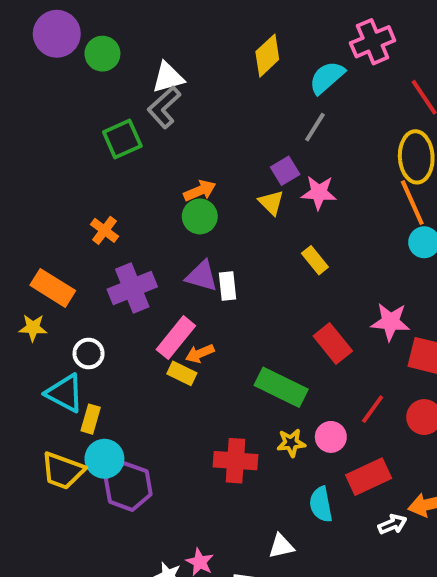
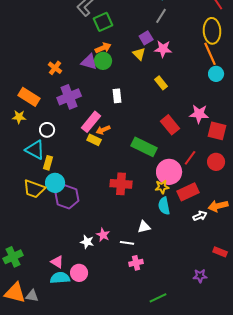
green square: (122, 139) -> (103, 22), moved
purple triangle: (202, 276) -> (89, 62), moved
pink circle: (331, 437) -> (169, 172), size x1.6
yellow star: (291, 443) -> (162, 187), moved

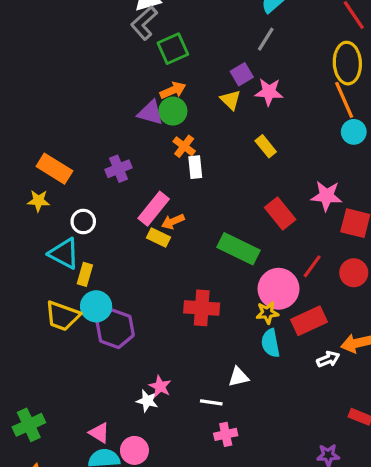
orange cross: (55, 68) -> (184, 146), moved
purple cross: (69, 97) -> (118, 169), size x0.7
pink star: (103, 235) -> (160, 386), moved

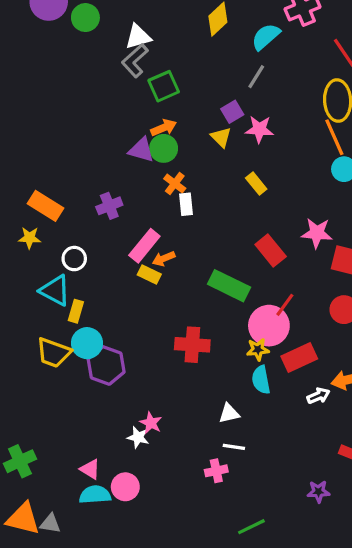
red line: (312, 266) -> (285, 305), moved
white line: (211, 402) -> (234, 447), moved

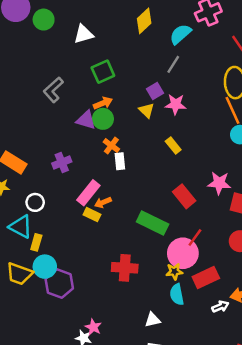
gray L-shape: (135, 61) -> (53, 90), moved

